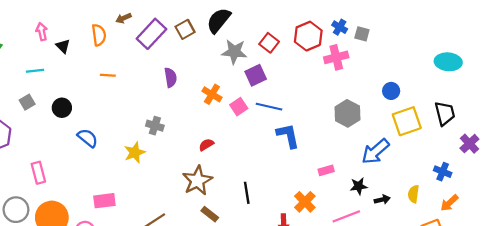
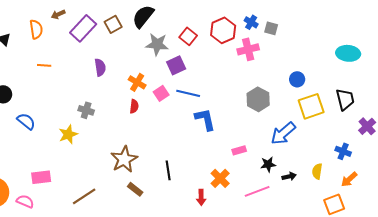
red semicircle: (206, 145) -> (134, 106), moved, turned 128

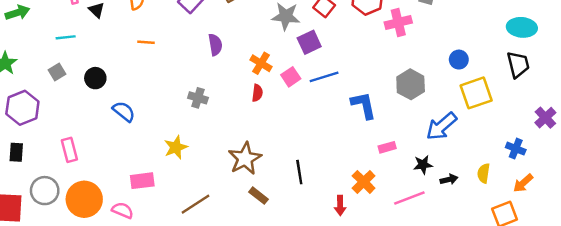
blue line: (188, 93) -> (324, 77), turned -30
black trapezoid: (345, 99) -> (518, 64), moved
blue L-shape: (205, 119) -> (364, 105), moved
yellow star: (68, 134) -> (176, 147), moved

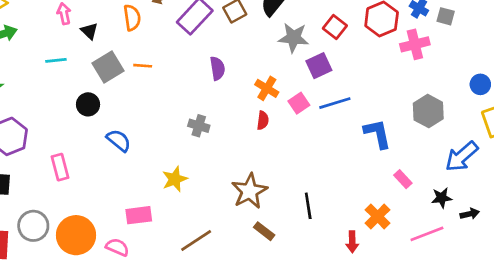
gray square: (57, 72) -> (108, 67), moved, size x1.6
pink rectangle: (387, 147) -> (403, 179), turned 63
pink rectangle: (69, 150) -> (60, 167), moved

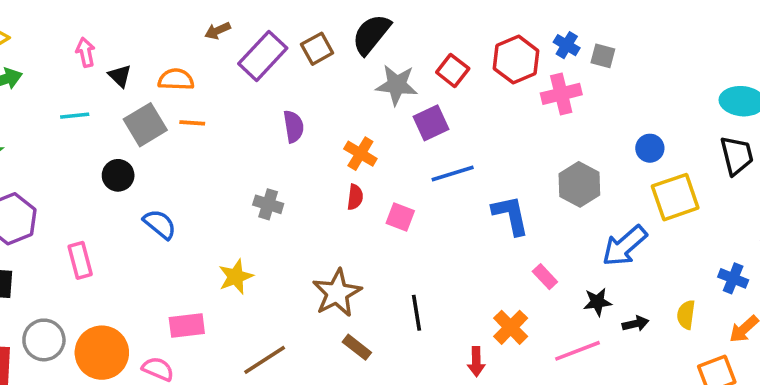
orange semicircle: (132, 18) -> (176, 79), moved, turned -80
pink square: (299, 103) -> (400, 217), moved, turned -35

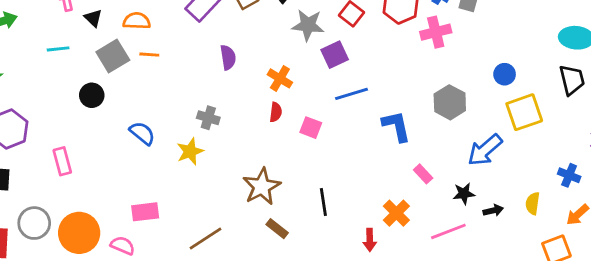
blue semicircle: (160, 224) -> (142, 133), moved
yellow star: (236, 277) -> (190, 151), moved

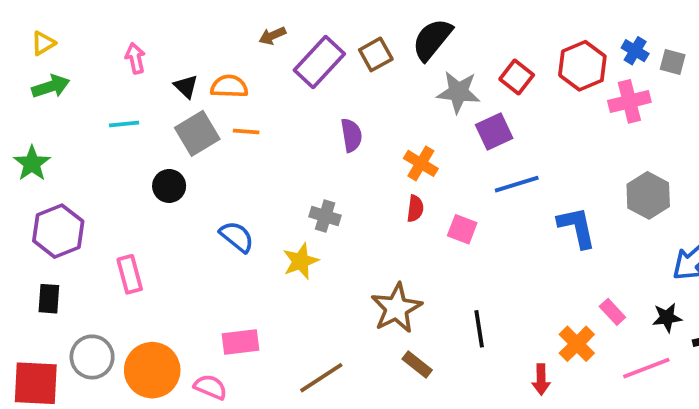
black triangle: (93, 18) -> (186, 86), moved
pink rectangle: (423, 174) -> (612, 312), moved

